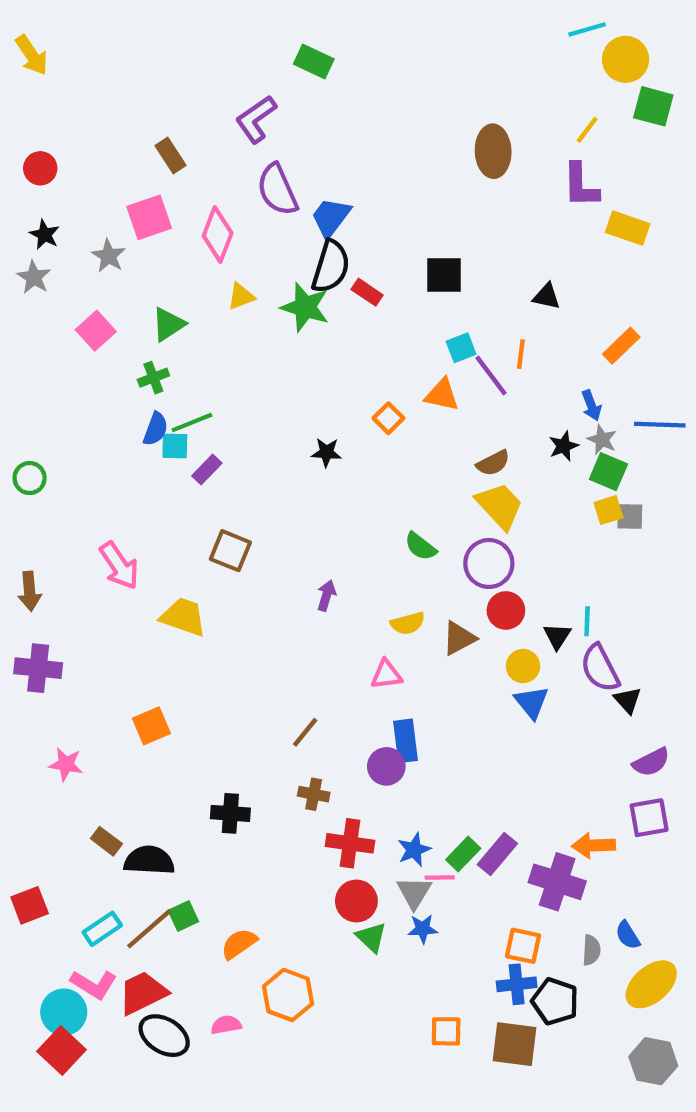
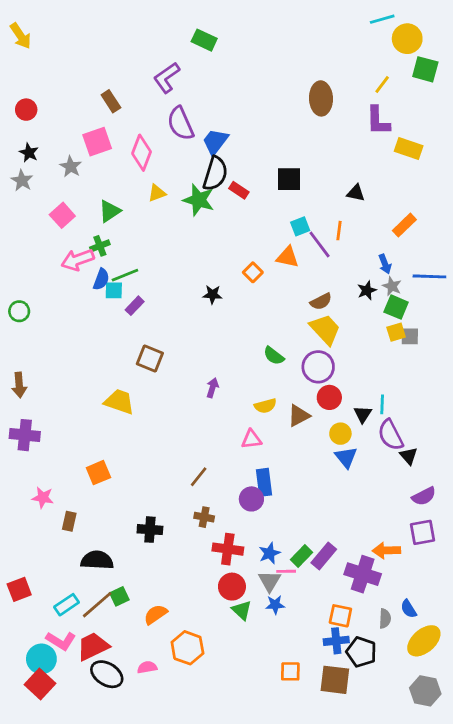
pink arrow: (119, 566) -> (78, 260), moved, turned 104
brown rectangle: (106, 841) -> (69, 521), moved, turned 66

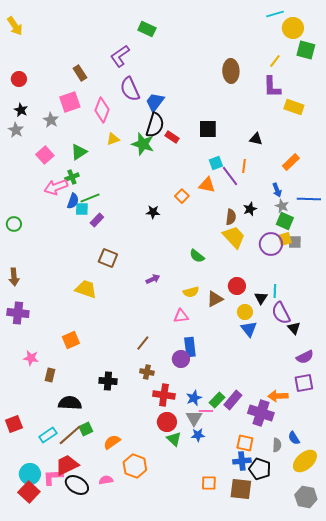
black star: (367, 290) -> (250, 209), moved
brown semicircle: (321, 302) -> (231, 217), turned -56
purple circle: (318, 367) -> (271, 244), moved
purple arrow: (212, 388) -> (153, 279), turned 48
pink L-shape: (61, 641) -> (53, 477), moved, turned 145

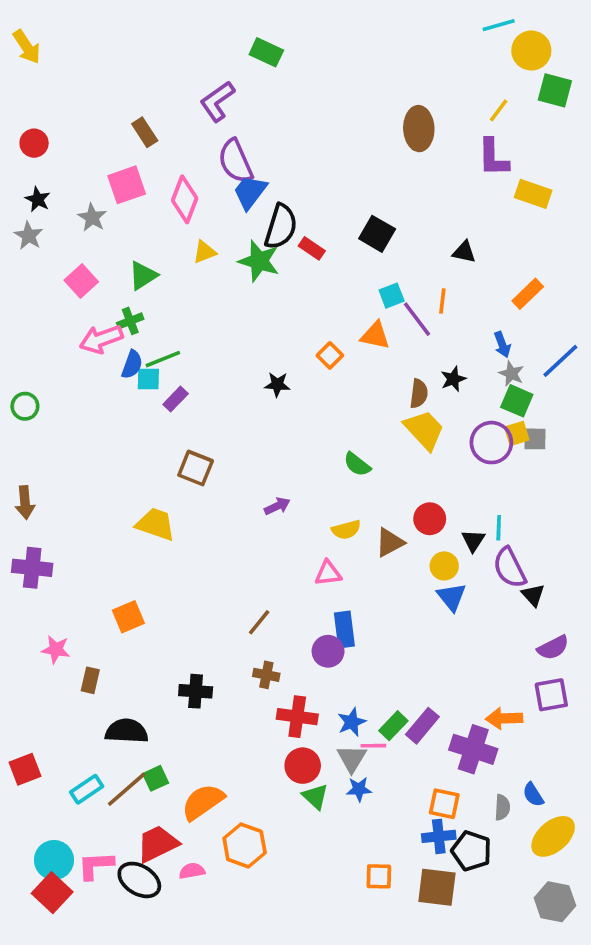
blue trapezoid: (155, 102) -> (250, 192), moved
black square: (208, 129) -> (377, 234), turned 30
blue line: (309, 199) -> (560, 361), turned -45
orange semicircle: (112, 442) -> (203, 802), size x1.4
red trapezoid: (67, 465) -> (157, 844), moved

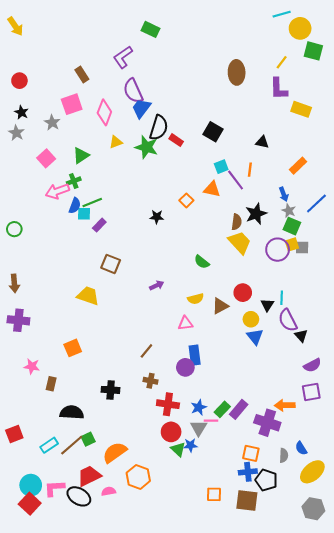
black star: (453, 379) -> (256, 214), size x1.5
blue star: (359, 789) -> (190, 445), moved

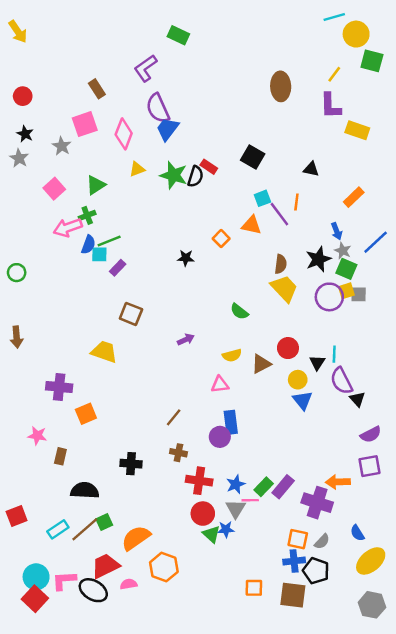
black semicircle: (159, 128) -> (195, 176), moved, size x0.7
black star: (256, 214) -> (318, 259), moved
purple cross: (18, 320) -> (59, 387), moved
gray semicircle: (284, 455) -> (322, 542), moved, turned 40

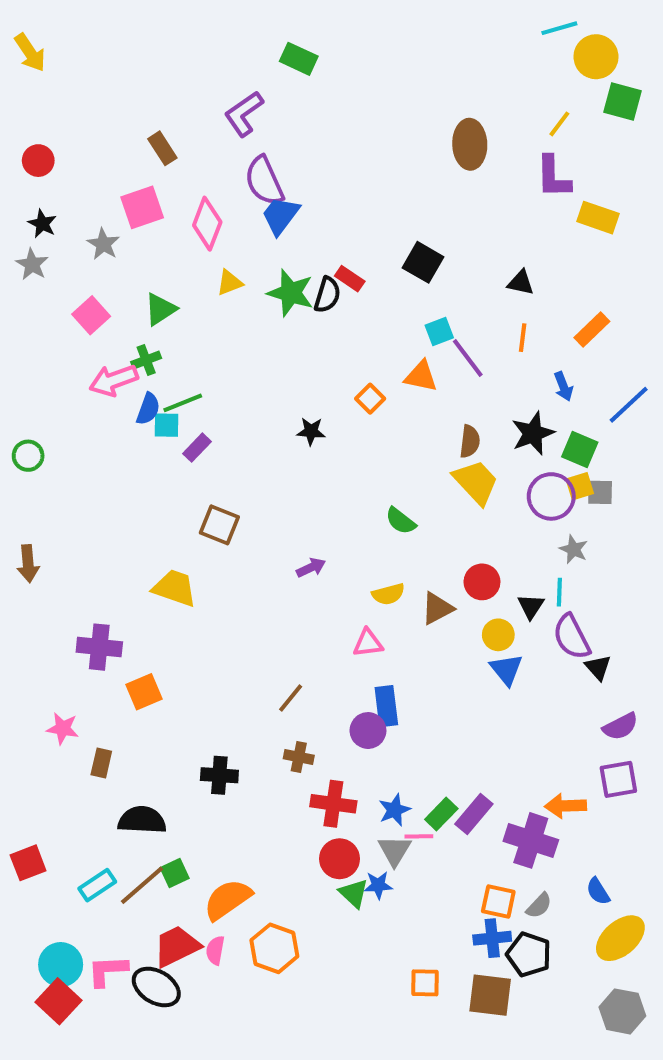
orange line: (296, 202) -> (523, 338), moved
gray star: (343, 251) -> (574, 549), moved
pink semicircle: (129, 584) -> (215, 950), moved, turned -70

